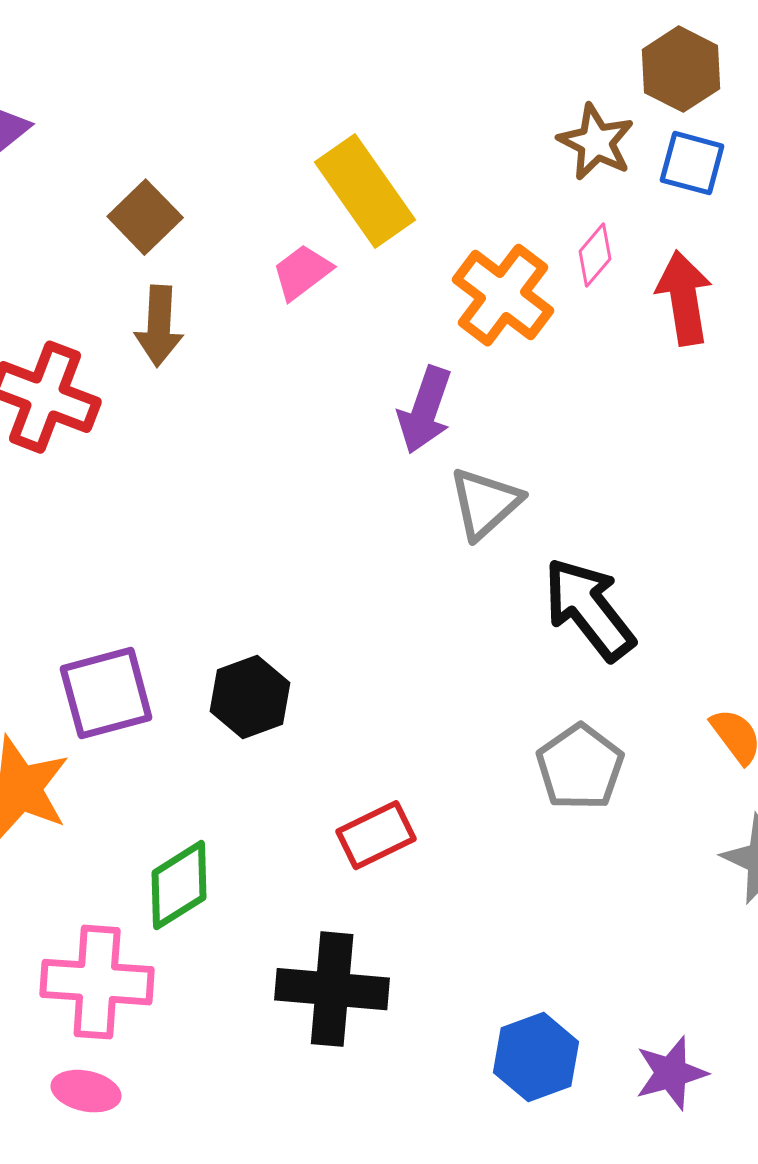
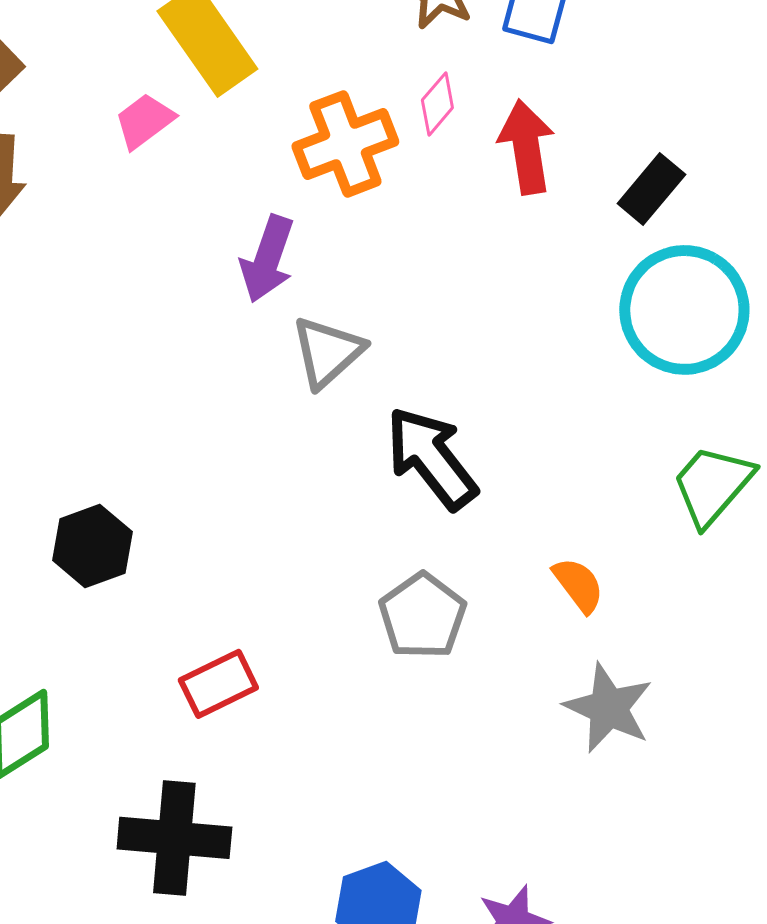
orange cross: (503, 295) -> (345, 144), turned 32

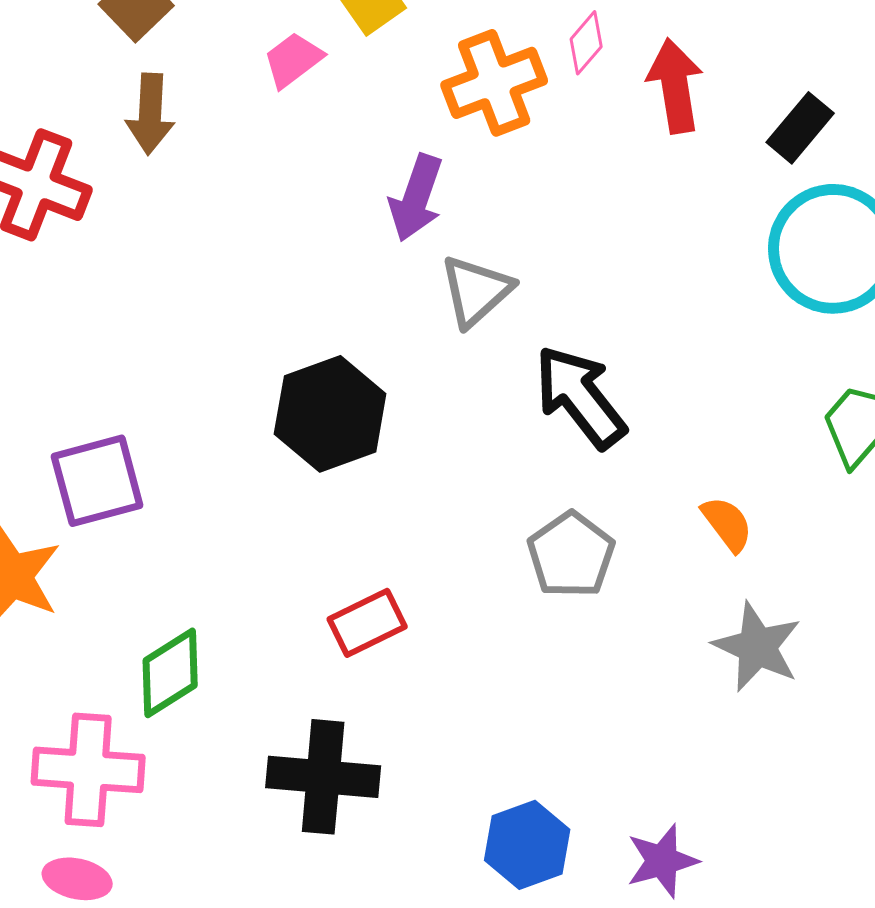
black hexagon: (92, 546) -> (330, 414), moved, size x1.4

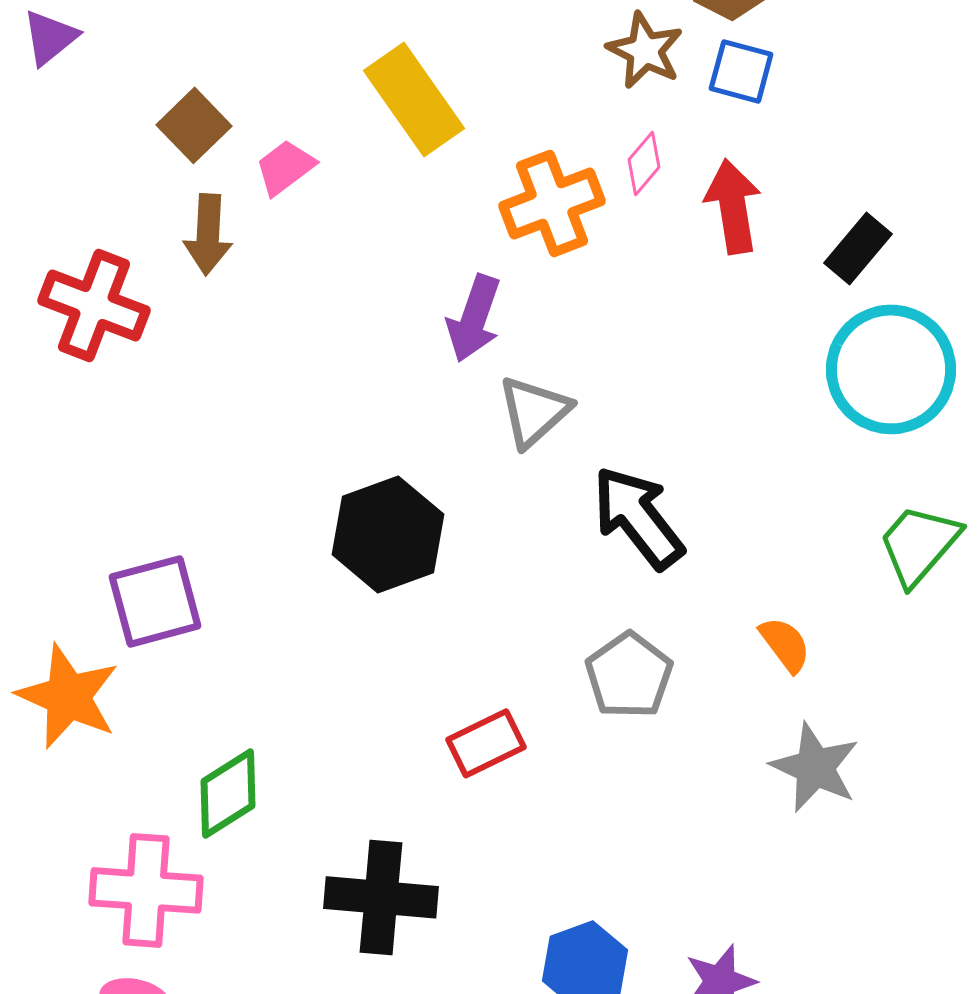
pink trapezoid: (293, 60) -> (285, 167), moved
red rectangle: (367, 623) -> (486, 743), moved

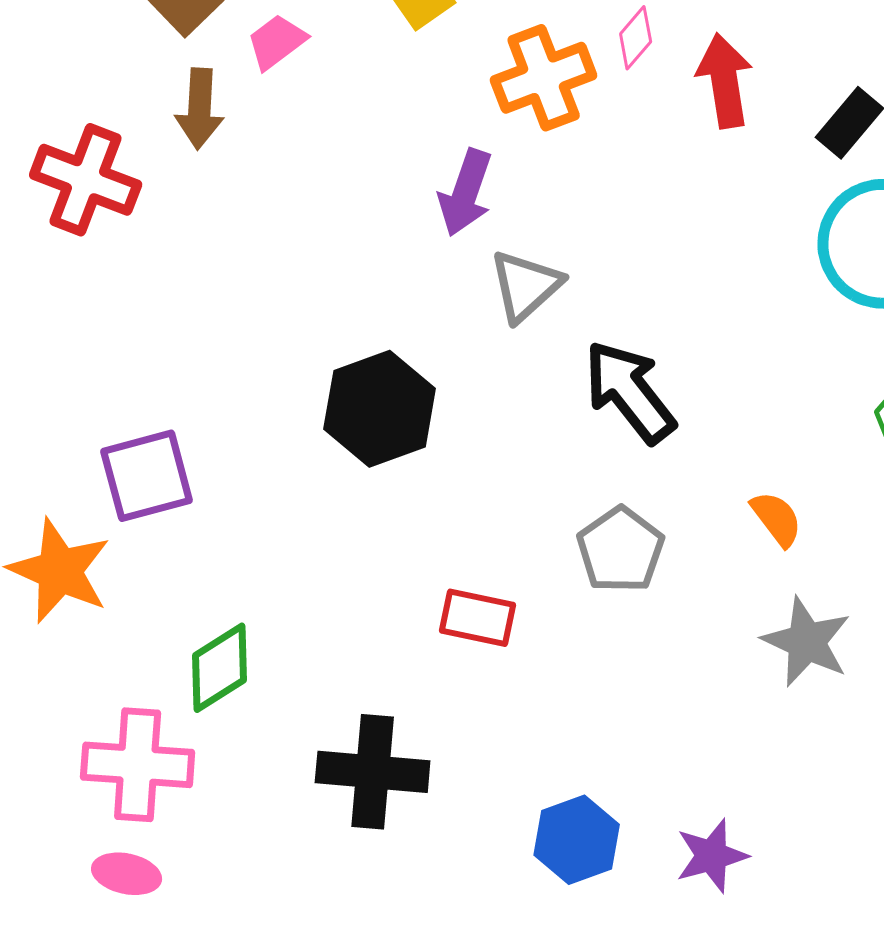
red rectangle: (486, 743) -> (478, 618), turned 38

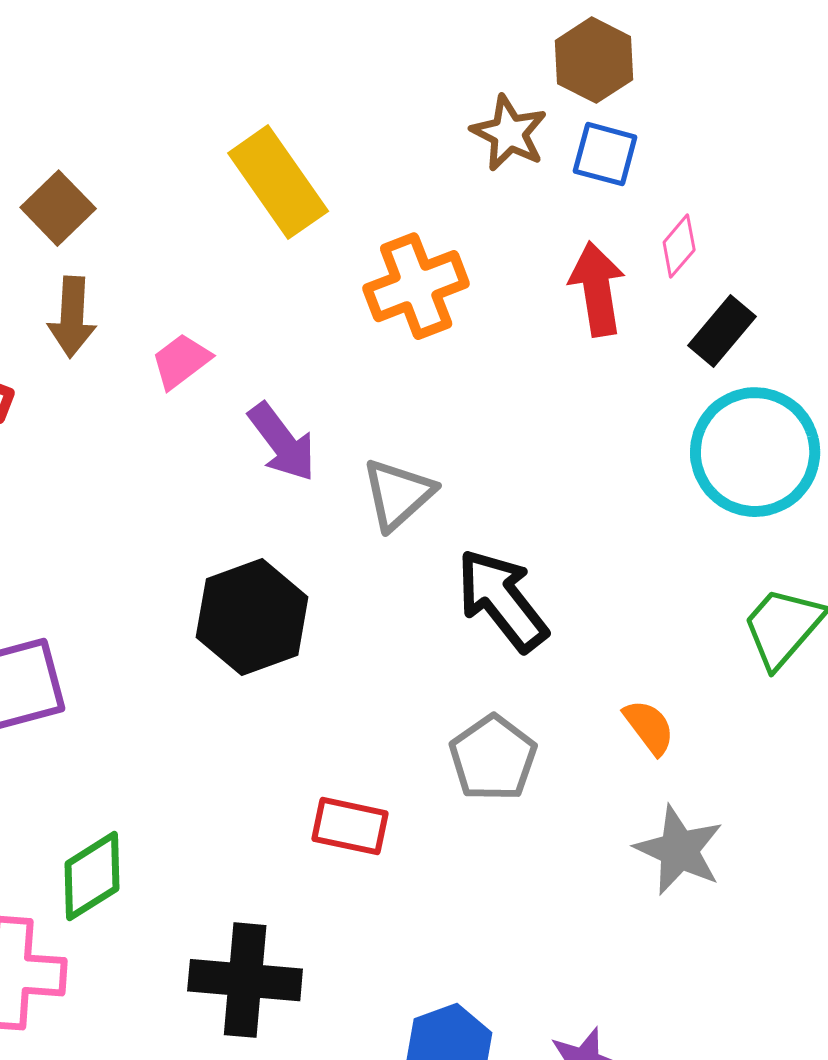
pink diamond: (636, 38) -> (679, 246), moved
pink trapezoid: (277, 42) -> (181, 361), moved
purple arrow: (466, 193) -> (282, 442), moved, turned -56

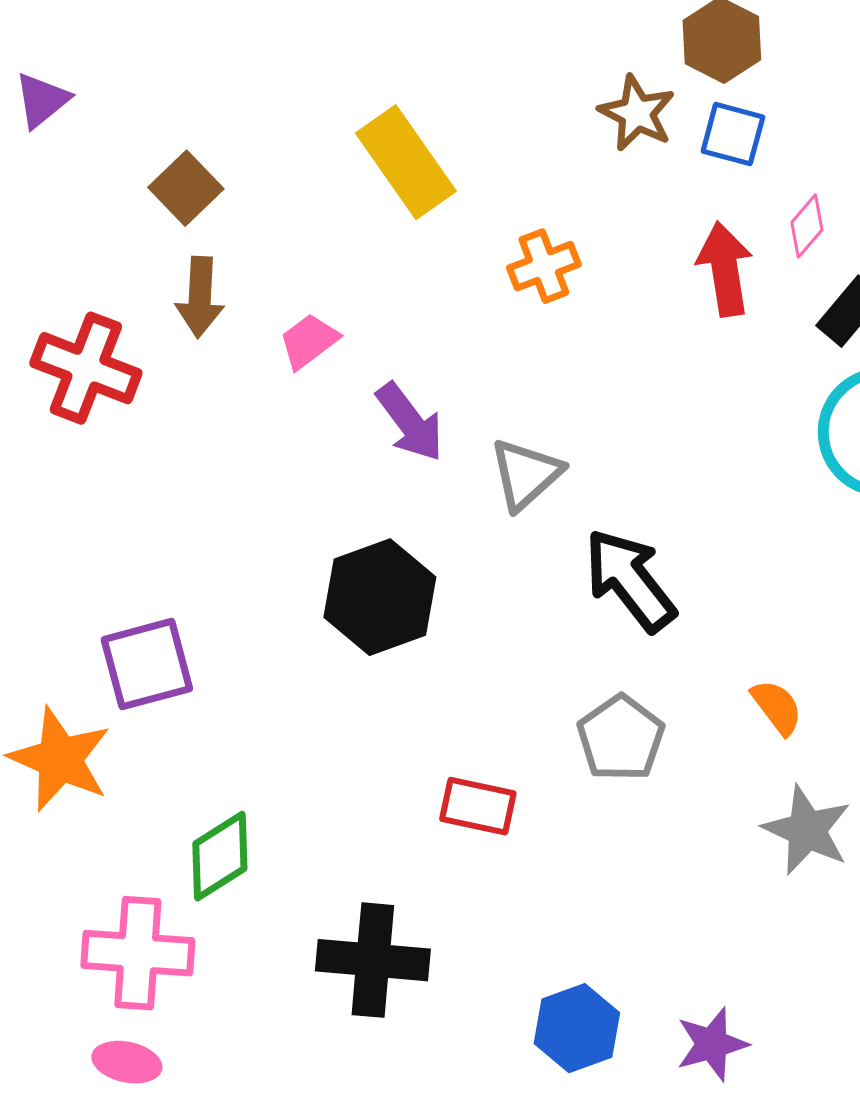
orange cross: (416, 286) -> (544, 266), size x0.7

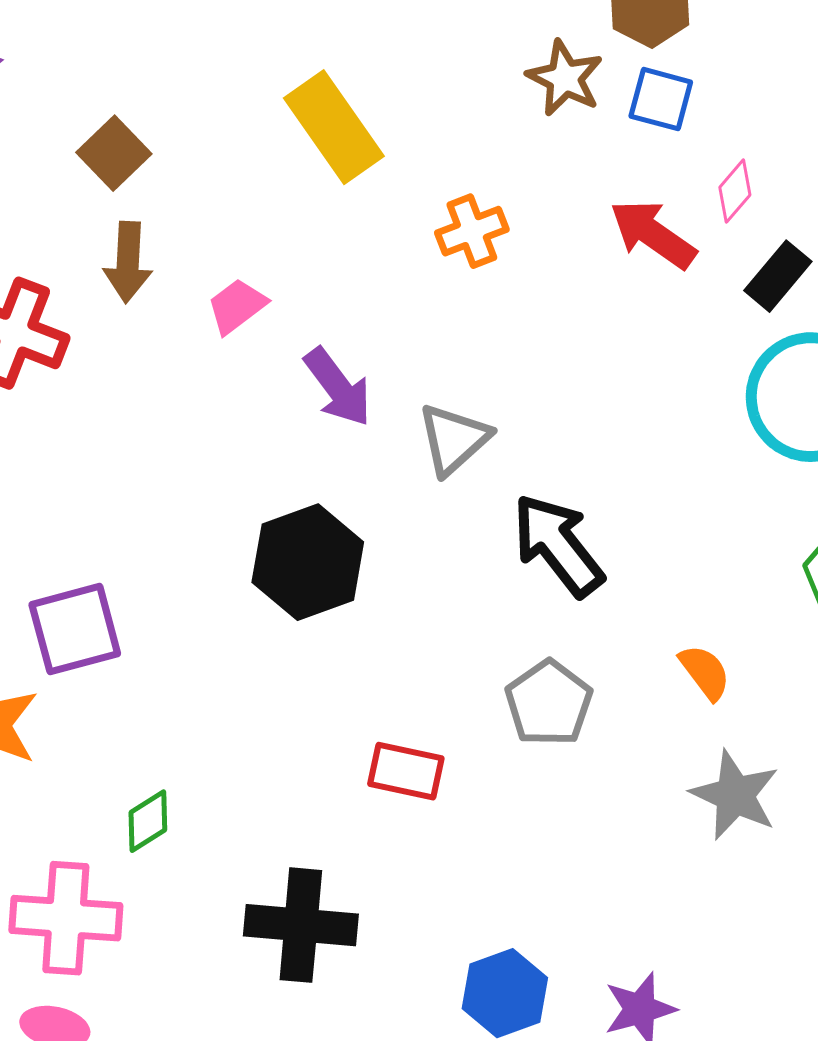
red arrow: (725, 269) -> (653, 234), turned -46
green diamond: (220, 856) -> (148, 821), size x0.7

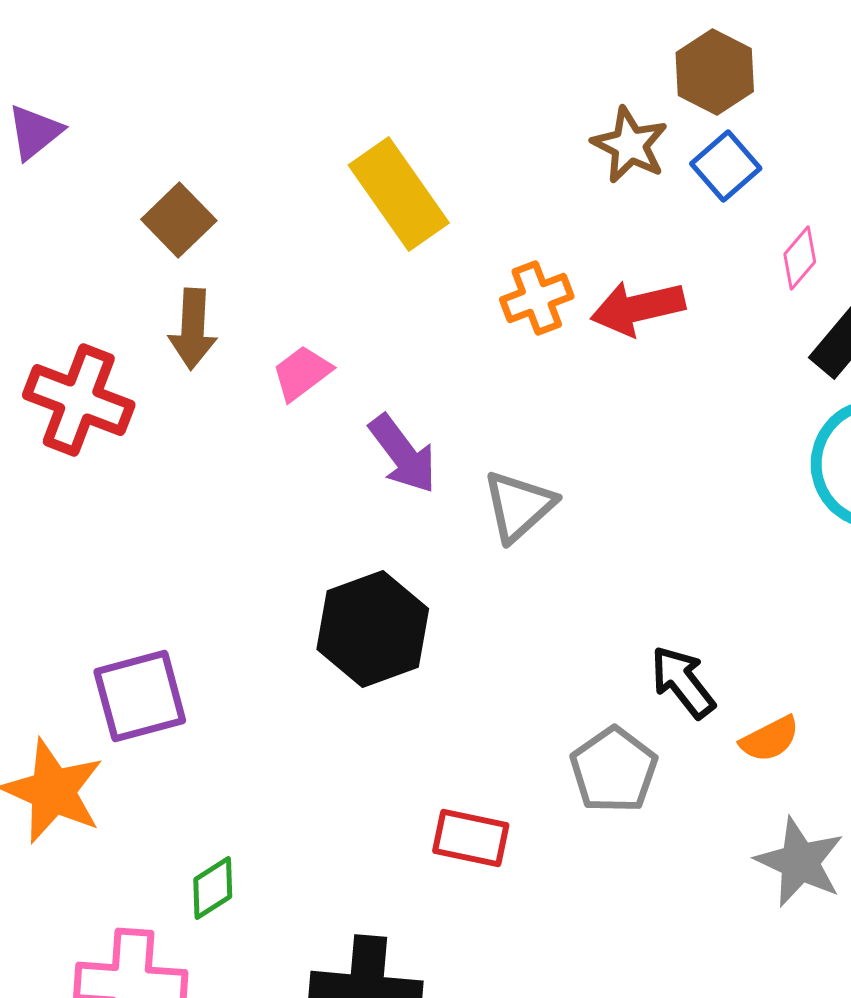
blue square: (661, 99) -> (726, 166), turned 34
red arrow: (653, 234) -> (638, 308), moved, turned -48
black arrow: (558, 545) -> (683, 682), moved, size x0.7
orange semicircle: (705, 672) -> (770, 739), turned 100

